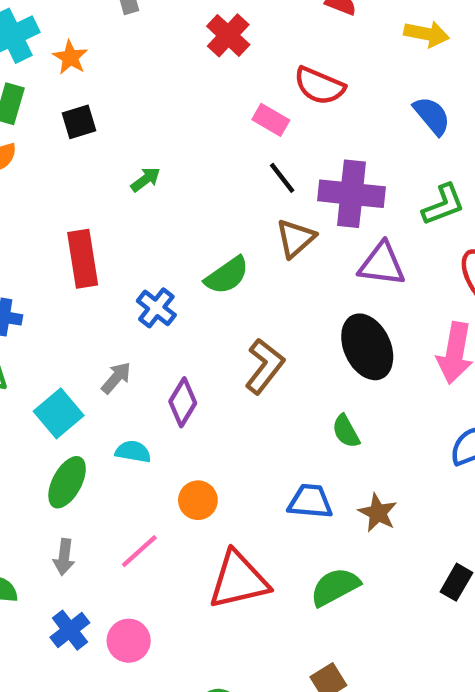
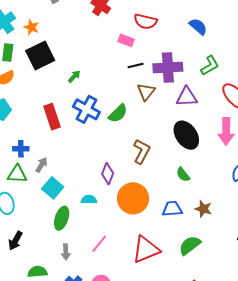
black square: (79, 122) -> (40, 55), size x1.8
black line: (282, 178) -> (136, 66), turned -56
blue cross: (156, 308) -> (86, 109), moved, size x1.5
gray arrow: (116, 378) -> (41, 165), moved
orange circle: (198, 500) -> (133, 198), moved, size x1.8

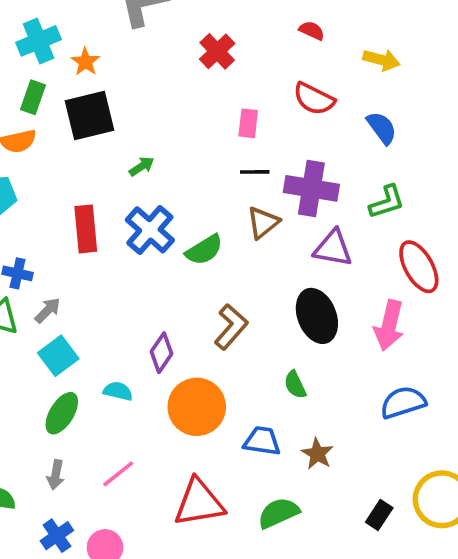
red semicircle: (145, 21) -> (314, 99), moved
pink rectangle: (126, 40) -> (248, 123), turned 63

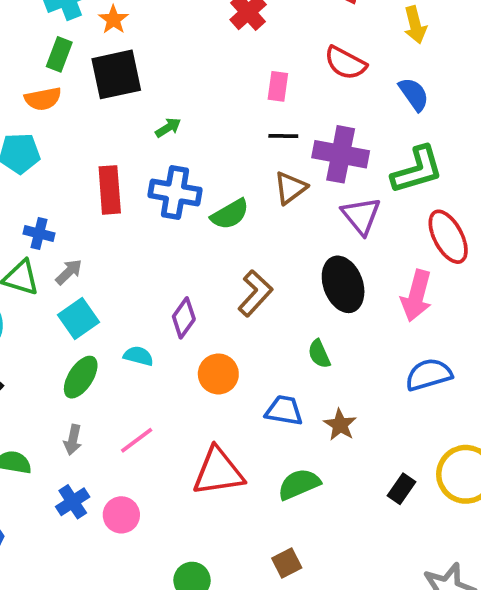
yellow arrow: (381, 60) -> (415, 25), turned 60
green L-shape: (387, 202) -> (417, 170), size x1.4
blue cross: (150, 230) -> (175, 193), turned -33
purple triangle: (333, 248) -> (361, 216), turned 39
orange circle: (197, 407) -> (218, 374), size x0.7

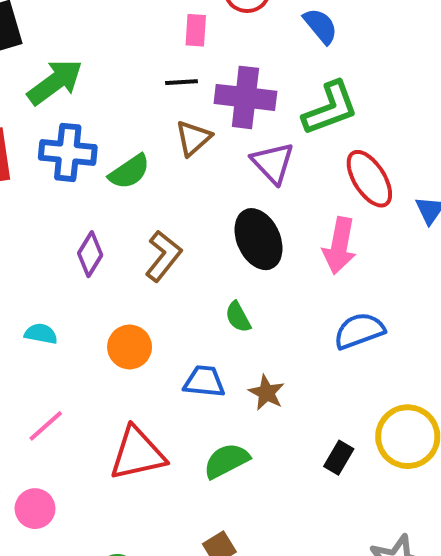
pink rectangle: (278, 86) -> (196, 30), moved
green arrow: (168, 128) -> (55, 82), size x2.0
purple diamond: (184, 318) -> (90, 254), moved

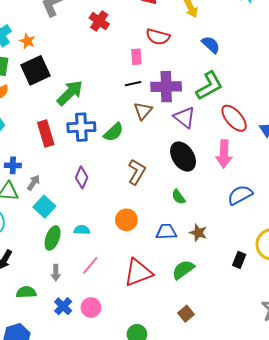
blue semicircle: (321, 26) -> (211, 45), moved
purple diamond: (90, 254) -> (82, 177), moved
cyan semicircle: (41, 334) -> (82, 230), moved

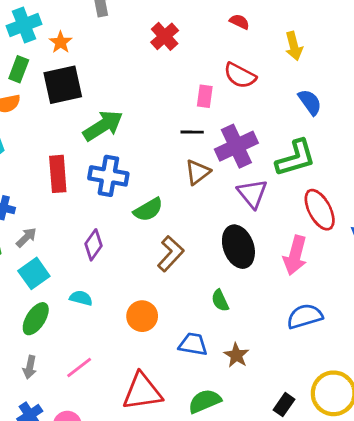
purple cross: (166, 87) -> (236, 146), turned -36
green semicircle: (114, 132) -> (148, 210), moved
cyan semicircle: (82, 230) -> (81, 298), moved

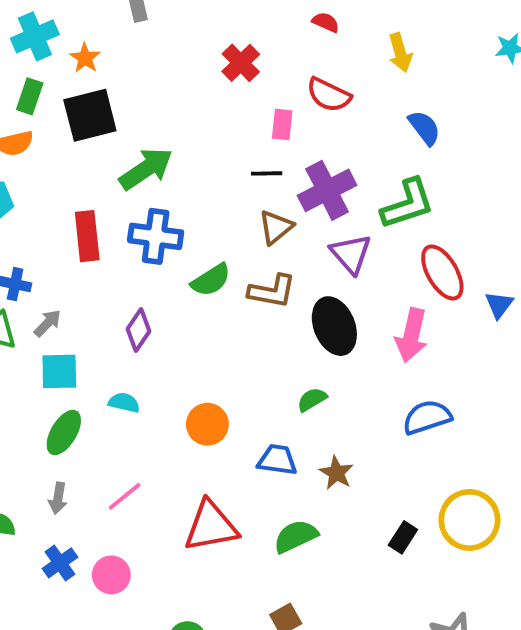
red cross: (165, 36) -> (241, 63), moved
brown L-shape: (171, 254) -> (272, 291), moved, turned 60
cyan square: (34, 273) -> (59, 371), turned 36
green semicircle: (220, 300) -> (312, 400), turned 85

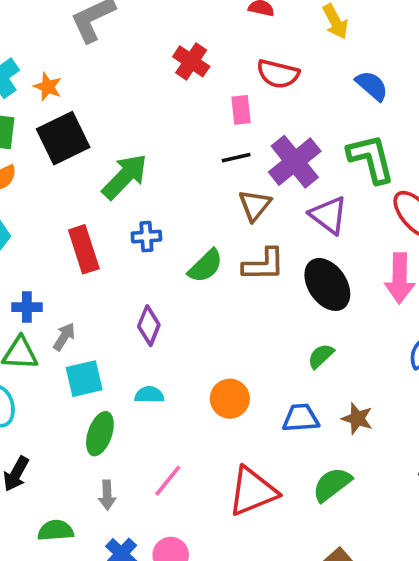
green L-shape: (408, 204) -> (371, 159), turned -74
blue cross: (156, 236) -> (146, 237), size x0.6

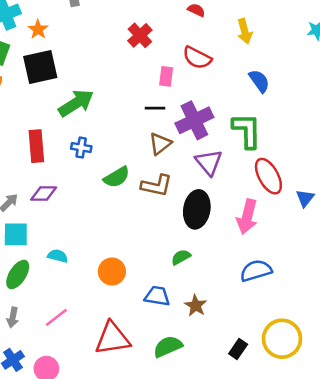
black ellipse: (327, 284) -> (197, 209), turned 30
purple diamond: (149, 326) -> (44, 193), moved, turned 56

